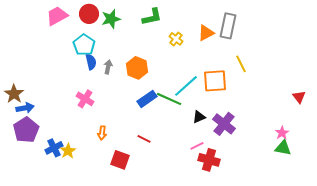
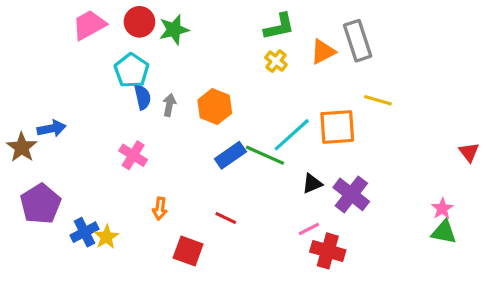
green L-shape: (152, 17) -> (279, 27), moved
gray rectangle: (228, 26) -> (358, 41), turned -30
yellow line: (241, 64) -> (378, 100), turned -48
blue arrow: (25, 108) -> (52, 129), moved

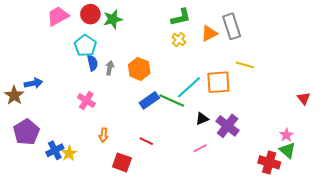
green triangle: (444, 232) -> (287, 150), turned 30
red cross: (328, 251) -> (269, 162), moved

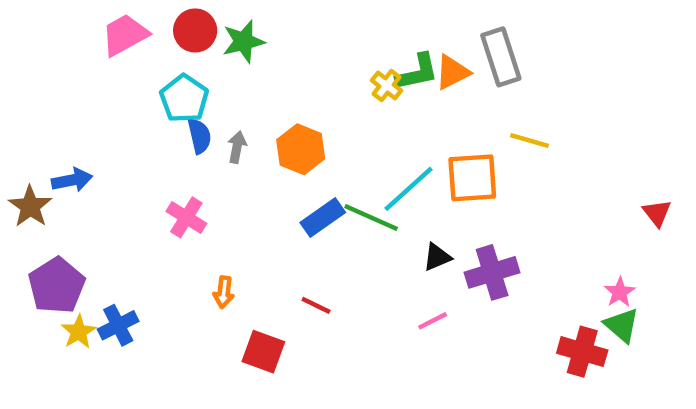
green L-shape: (181, 17) -> (417, 72), moved
purple cross: (228, 126) -> (492, 272), turned 35
yellow star: (69, 153) -> (79, 332), moved

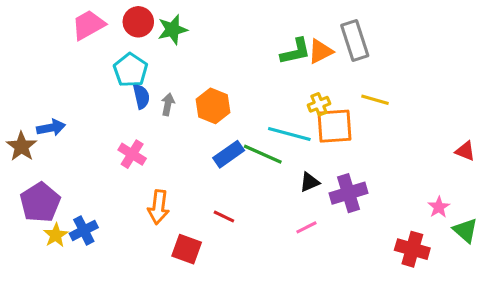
yellow cross: (386, 85) -> (319, 104), moved, turned 30
cyan line: (408, 189) -> (289, 134), turned 57
red triangle: (657, 213) -> (465, 151), turned -30
orange arrow: (224, 292) -> (159, 207), size x1.5
green triangle: (622, 325) -> (465, 230), moved

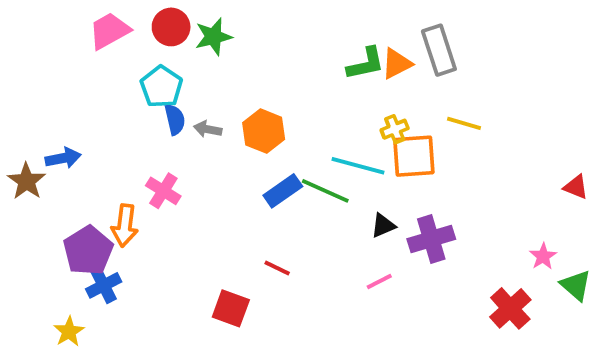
gray arrow: (168, 104) -> (208, 129), turned -90
purple pentagon: (40, 202) -> (88, 251), moved
orange arrow: (159, 207) -> (125, 226), moved
yellow star: (56, 235) -> (69, 332), moved
red cross: (412, 249) -> (510, 308), turned 32

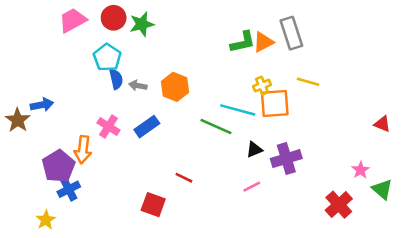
blue rectangle: (283, 191) -> (147, 127), moved

